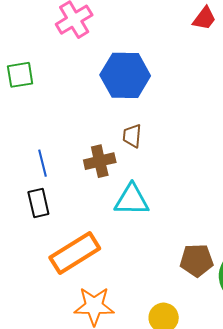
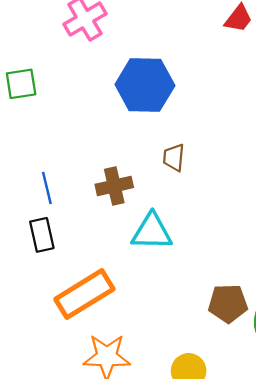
brown trapezoid: (132, 136) -> (174, 158), moved

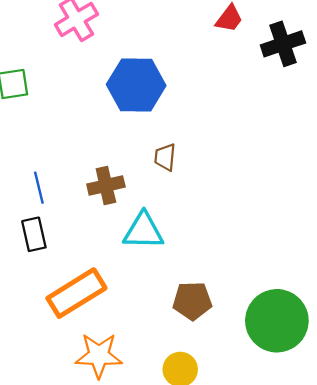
brown pentagon: (228, 303) -> (192, 301), moved

